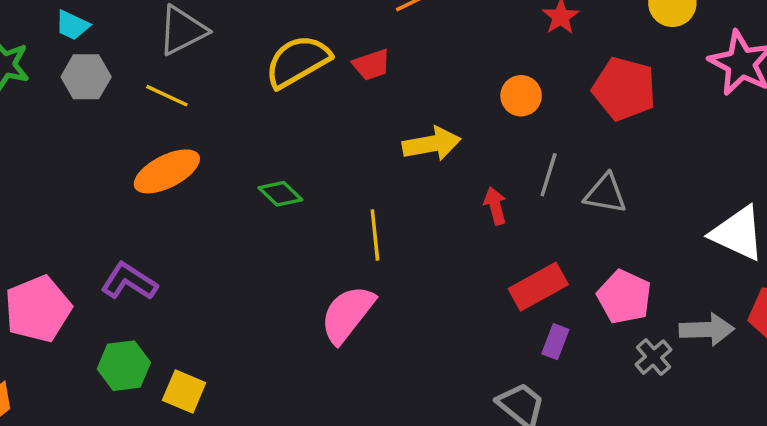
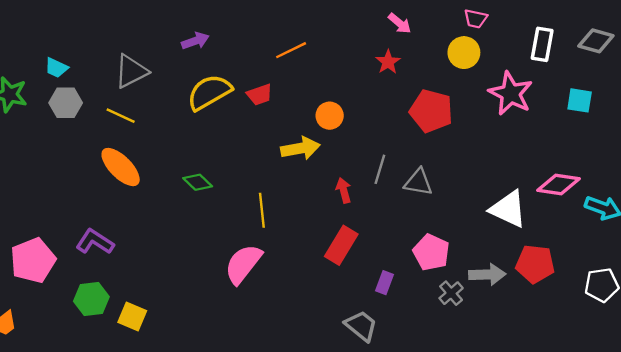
orange circle: (521, 96) -> (330, 116), moved
orange ellipse: (167, 171) -> (121, 167), turned 72
red rectangle: (538, 287) -> (341, 245), moved, turned -30

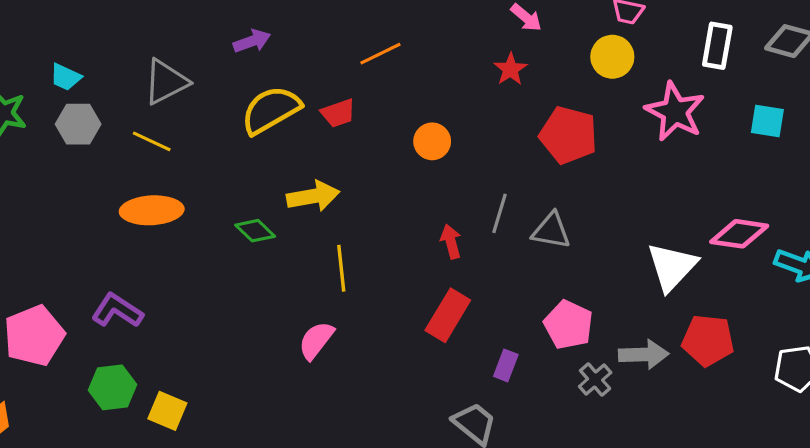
yellow arrow: (300, 148) -> (313, 196), moved
orange ellipse: (121, 167) -> (152, 210), turned -48
white triangle: (508, 209) -> (672, 267), turned 48
pink semicircle: (243, 264) -> (316, 340), size x0.7

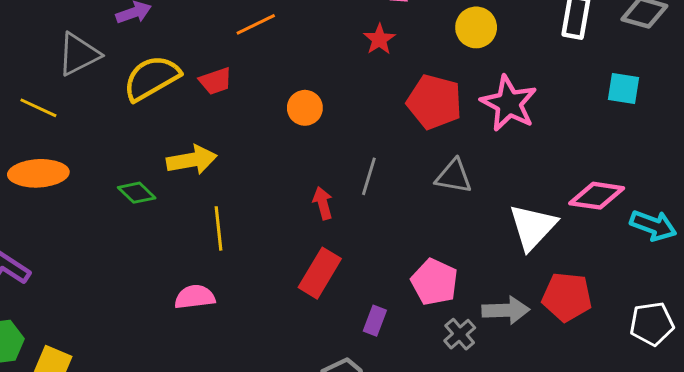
gray triangle: (166, 82) -> (79, 54), moved
pink star: (675, 112) -> (509, 103), moved
gray triangle: (551, 231) -> (454, 176), moved
pink semicircle: (316, 340) -> (195, 297), turned 45

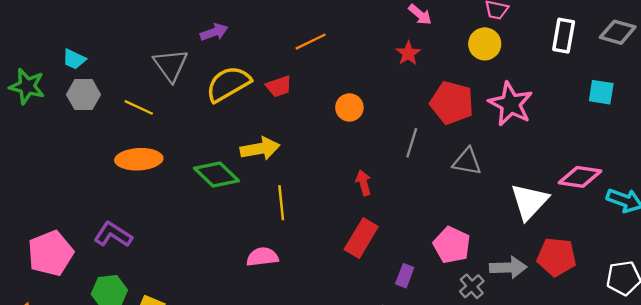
gray triangle: (79, 54) -> (171, 65), turned -39
gray line: (369, 176) -> (412, 143), moved
green diamond: (137, 193) -> (216, 175), size x1.5

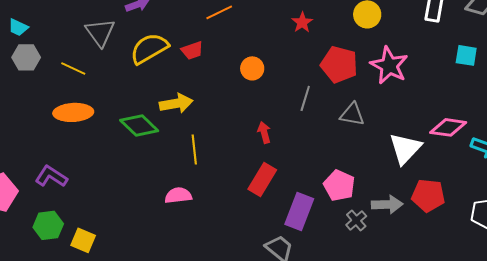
purple rectangle: (405, 276) -> (299, 211), size x1.8

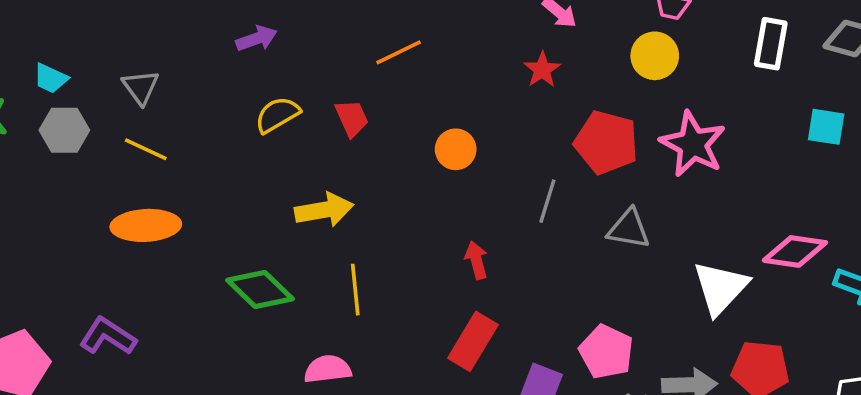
gray triangle: (100, 32) -> (141, 87), moved, size x0.7
yellow semicircle: (149, 48) -> (277, 115), size x0.7
red trapezoid: (192, 50) -> (352, 118), turned -95
green diamond: (139, 125) -> (260, 290), moved

